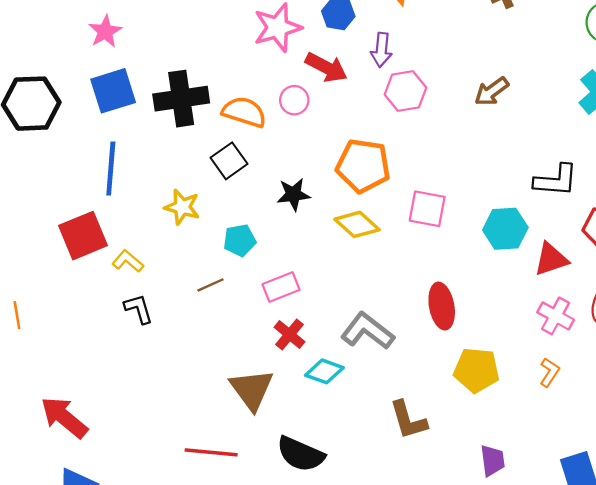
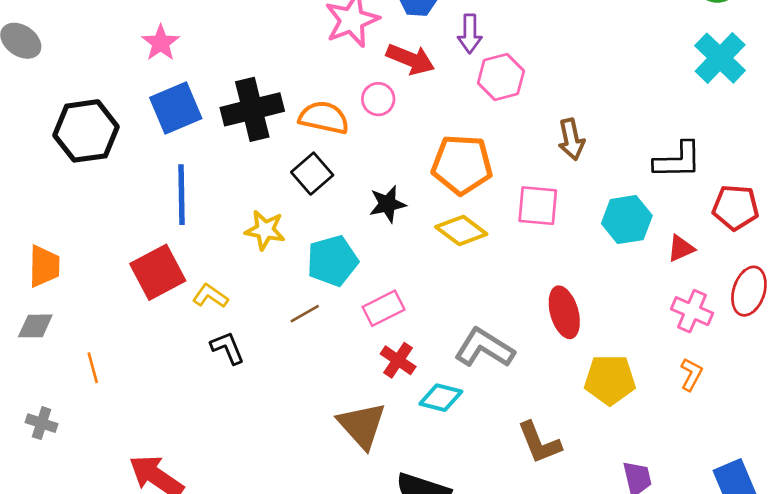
brown arrow: (491, 91) -> (571, 139), moved, turned -60
cyan pentagon: (240, 240) -> (332, 261), size x1.4
red triangle: (551, 259) -> (681, 248), size x0.7

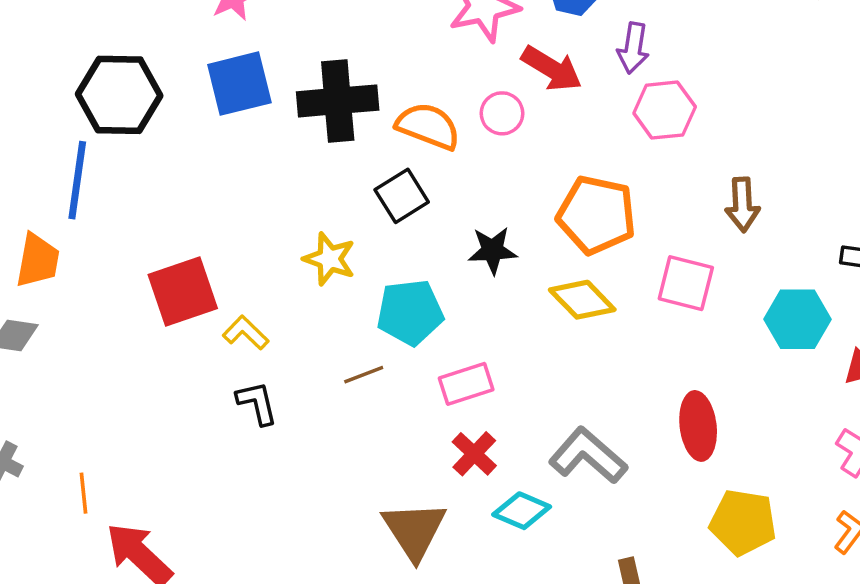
blue line: (181, 195) -> (77, 180), moved
orange line: (93, 368) -> (83, 493), moved

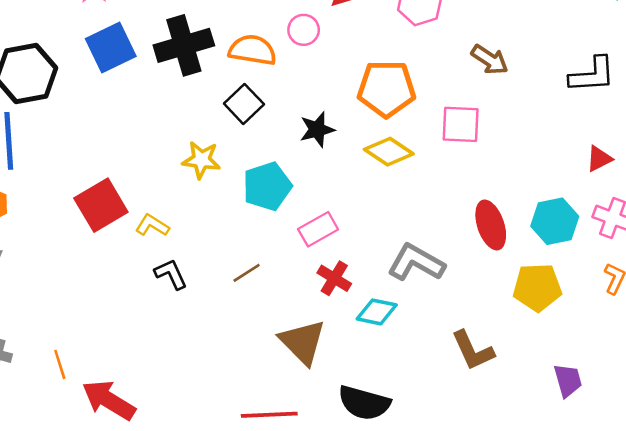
brown arrow: (742, 205) -> (490, 60), turned -42
cyan hexagon: (798, 319) -> (555, 221), moved
brown line: (364, 375) -> (247, 273), moved

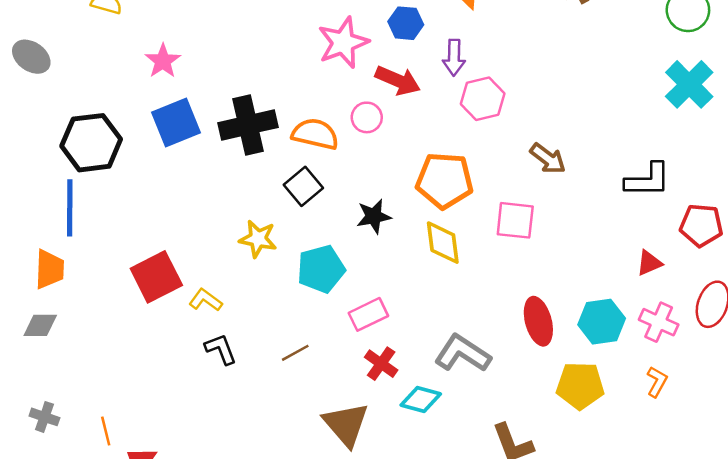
yellow diamond: (389, 152) -> (443, 243), turned 45

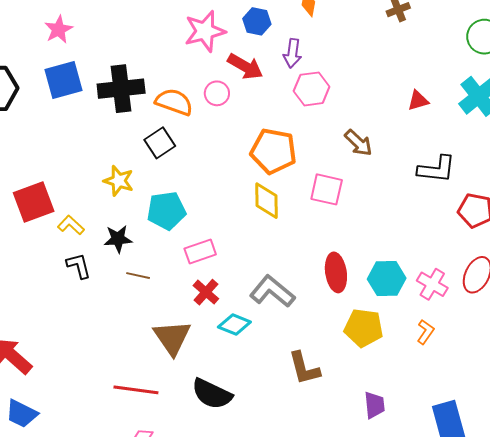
black star: (374, 216) -> (118, 239), moved
red triangle: (649, 263) -> (418, 100), moved
brown line: (295, 353) -> (138, 276), turned 35

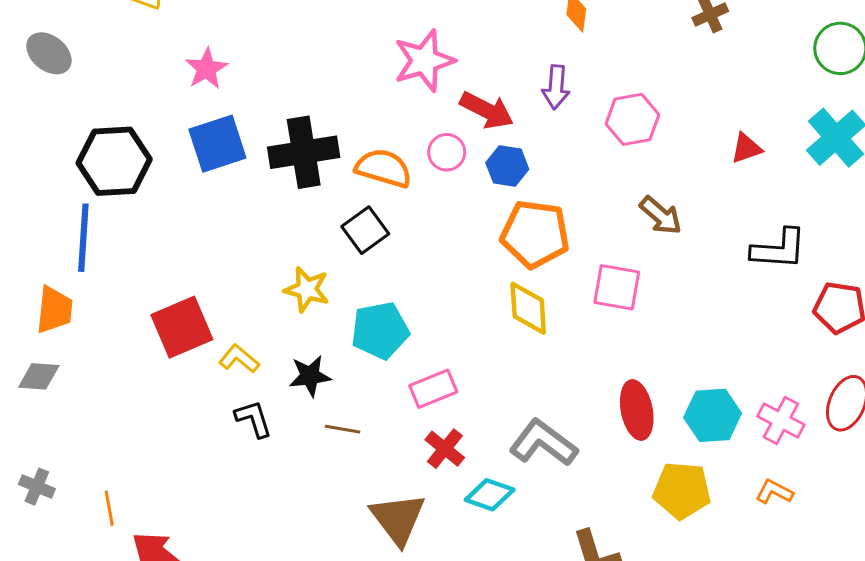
blue hexagon: (257, 21) -> (507, 166), moved
pink hexagon: (312, 89) -> (632, 119), moved
orange L-shape: (425, 332) -> (774, 492), turned -95

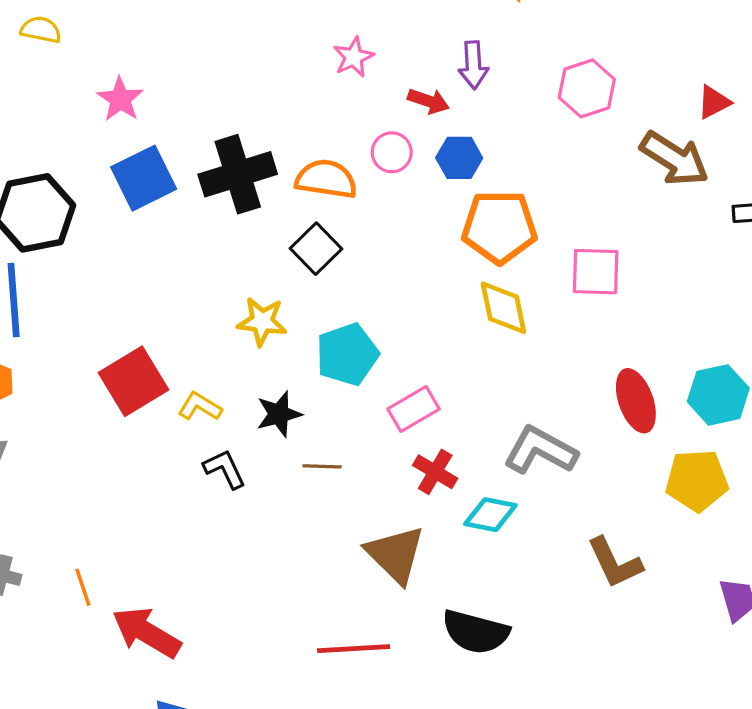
pink star: (424, 61) -> (354, 57), size x0.6
purple arrow: (556, 87) -> (473, 65), moved
red arrow: (487, 110) -> (428, 101), size x0.7
brown arrow: (661, 216) -> (674, 159), moved, size x1.4

